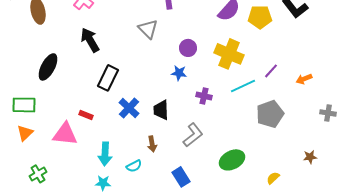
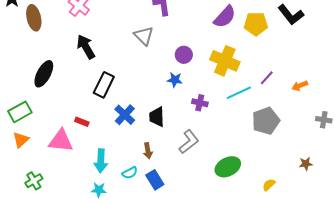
green rectangle: (24, 105) -> (20, 112), turned -30
blue rectangle: (181, 177) -> (155, 180), moved

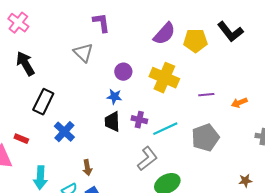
purple line: (267, 78) -> (206, 95), turned 42
cyan line: (239, 93) -> (165, 129), moved
black trapezoid: (157, 117) -> (112, 122), moved
gray L-shape: (189, 142) -> (147, 159), moved

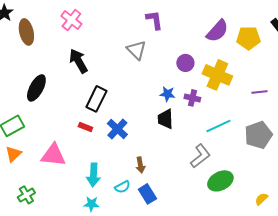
purple circle: (123, 72) -> (185, 63), moved
purple cross: (139, 120) -> (192, 98), moved
red rectangle: (21, 139) -> (85, 127), moved

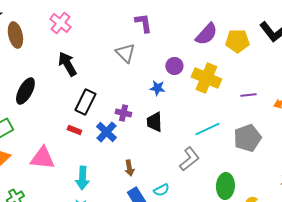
blue star: (167, 94) -> (157, 88), moved
purple cross: (192, 98) -> (123, 113), moved
green ellipse: (220, 181) -> (225, 186), moved, turned -60
cyan semicircle: (122, 187) -> (161, 190), moved

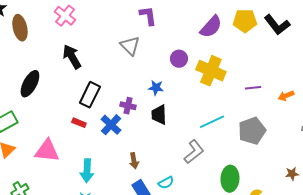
yellow pentagon: (237, 41) -> (245, 21), moved
blue star: (157, 88) -> (156, 88), moved

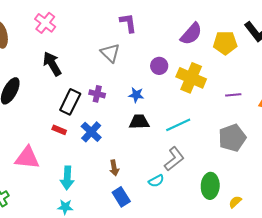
yellow pentagon: (245, 21) -> (225, 43), moved
purple cross: (128, 106) -> (97, 94), moved
black trapezoid: (159, 115) -> (139, 122), turned 90
cyan line: (212, 122) -> (178, 125), moved
cyan semicircle: (166, 183) -> (156, 181), moved

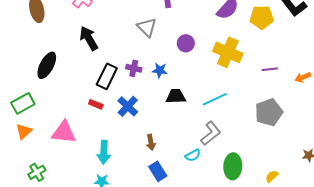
purple circle: (159, 66) -> (186, 43), moved
blue star: (136, 95) -> (160, 70), moved
green ellipse: (210, 186) -> (233, 166), moved

